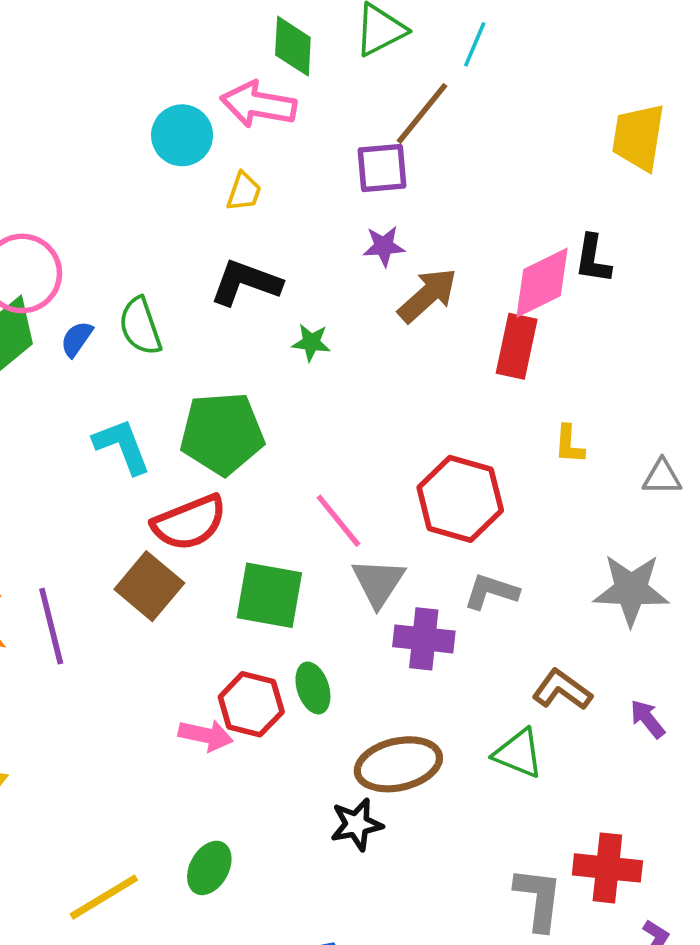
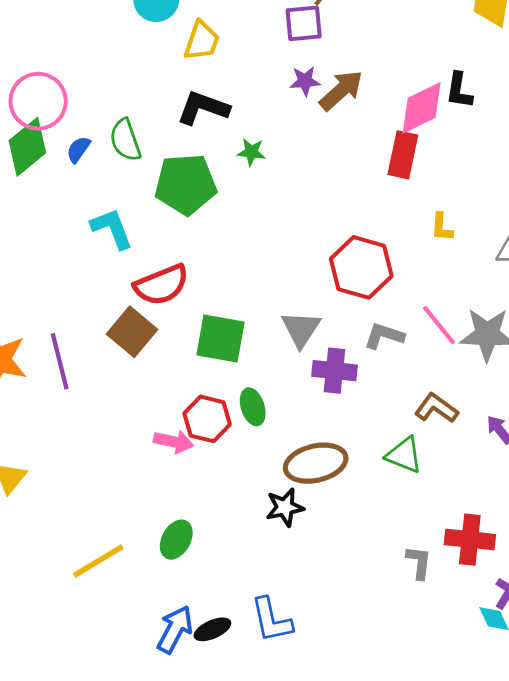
yellow trapezoid: (244, 192) -> (202, 41), size x1.4
brown arrow: (427, 295) -> (341, 90), moved
green pentagon: (222, 433) -> (186, 184), moved
pink line: (338, 521) -> (439, 325), moved
gray L-shape: (538, 899) -> (419, 562), size x0.7

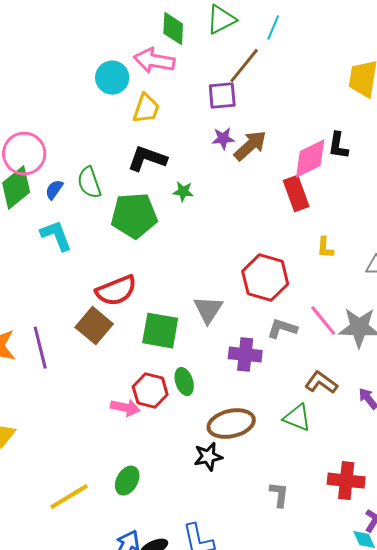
red rectangle: (403, 155) -> (296, 194), turned -32
cyan L-shape: (112, 229) -> (56, 236), moved
gray triangle: (301, 329) -> (208, 310), moved
gray L-shape: (419, 562) -> (279, 495), moved

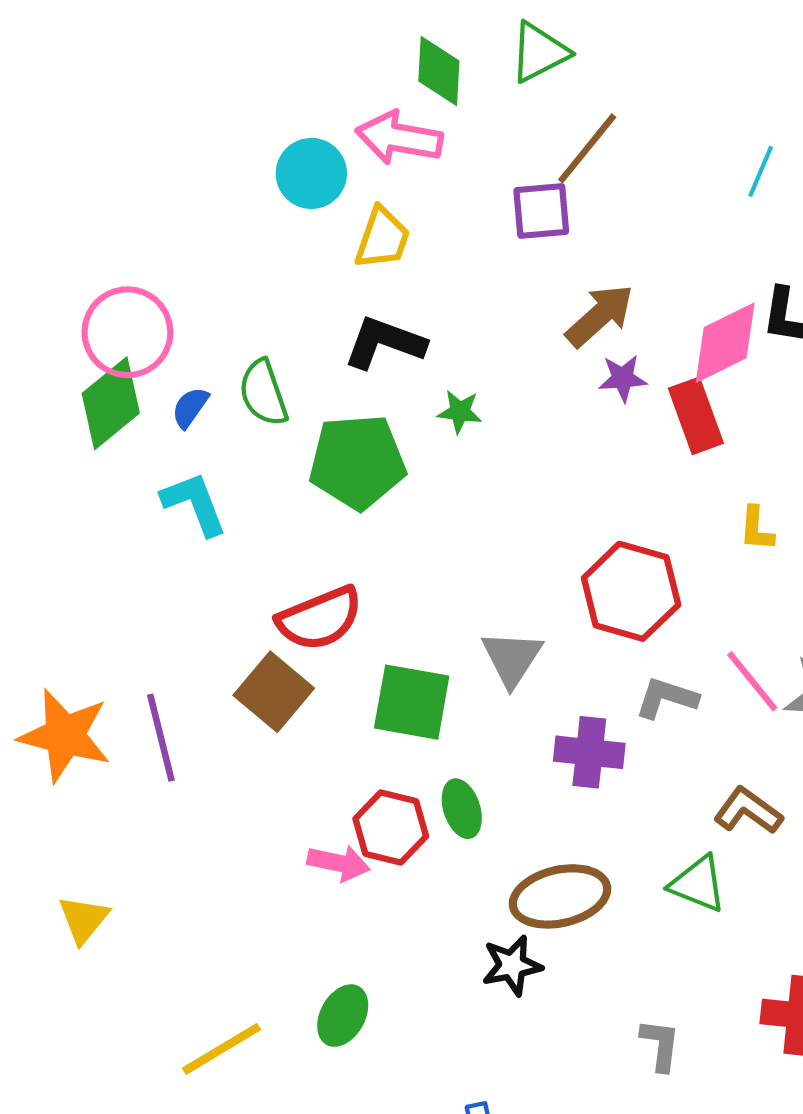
cyan line: (273, 28) -> (761, 171), moved
purple star: (223, 139) -> (623, 378), moved

